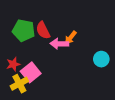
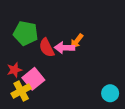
red semicircle: (43, 30) -> (47, 48), moved
cyan circle: (101, 59) -> (110, 93), moved

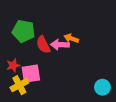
orange arrow: (77, 41) -> (71, 38), turned 72
pink square: (33, 79) -> (31, 74), turned 30

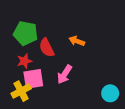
pink arrow: (60, 45) -> (65, 74), moved, turned -60
red star: (13, 65) -> (24, 61), moved

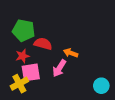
orange arrow: (77, 41) -> (71, 53), moved
red semicircle: (47, 48) -> (43, 44), turned 132

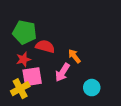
orange arrow: (71, 53) -> (74, 56), turned 32
cyan circle: (101, 86) -> (92, 88), moved

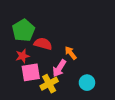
green pentagon: (25, 32) -> (24, 30), turned 30
yellow cross: (20, 89) -> (49, 84), moved

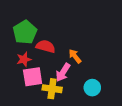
yellow cross: (49, 84) -> (52, 89), turned 36

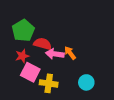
pink arrow: (63, 72) -> (55, 54), moved, turned 66
pink square: (33, 77) -> (30, 72), turned 36

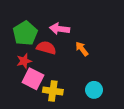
orange arrow: (70, 53) -> (82, 49), moved
pink arrow: (55, 54) -> (60, 29), moved

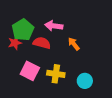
red star: (24, 61) -> (15, 43), moved
yellow cross: (53, 91) -> (56, 74), moved

